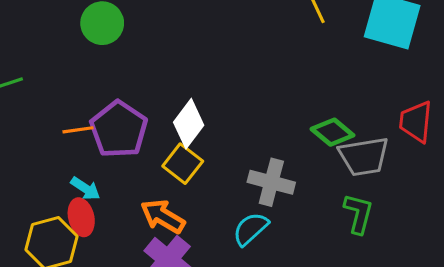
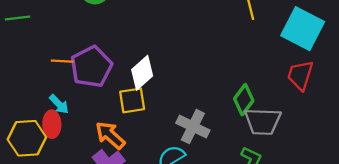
red trapezoid: (416, 122) -> (300, 75), moved
green diamond: (332, 132) -> (244, 100), turned 76
yellow square: (183, 164) -> (132, 100), turned 32

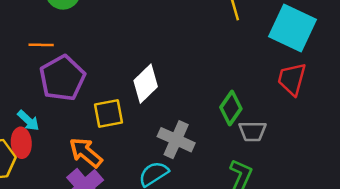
orange line: (62, 61) -> (41, 45), moved
white diamond: (142, 73) -> (146, 84), moved
gray trapezoid: (263, 121) -> (252, 131), size x0.7

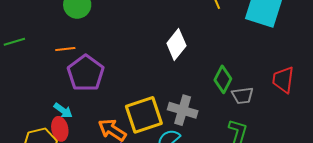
red trapezoid: (292, 79) -> (283, 80), moved
white diamond: (146, 84) -> (176, 45), moved
yellow square: (108, 114) -> (144, 115), moved, size x1.5

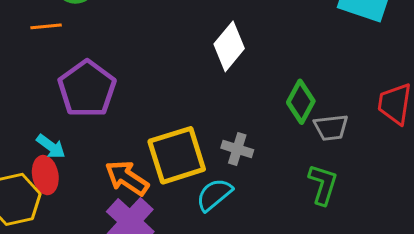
orange line: (65, 49) -> (46, 26), moved
gray cross: (183, 110) -> (237, 149), size x0.7

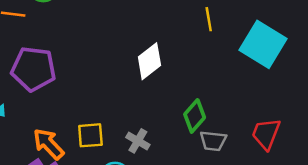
purple pentagon: (87, 89) -> (33, 69), turned 30
yellow square: (177, 155) -> (90, 135), size x0.6

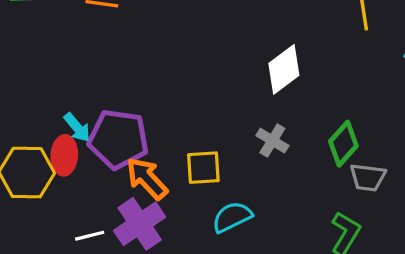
purple pentagon: (33, 69) -> (118, 139), moved
gray cross: (138, 141) -> (272, 141), moved

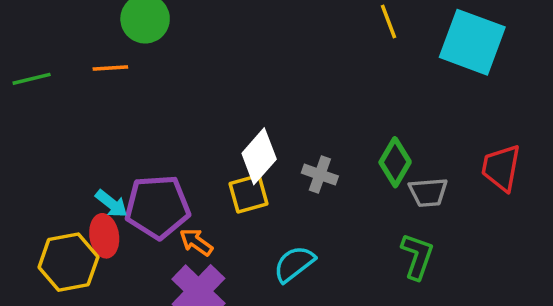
white diamond: (284, 69) -> (259, 156), moved
yellow square: (203, 168) -> (249, 194), moved
orange arrow: (147, 179) -> (196, 242), size x0.7

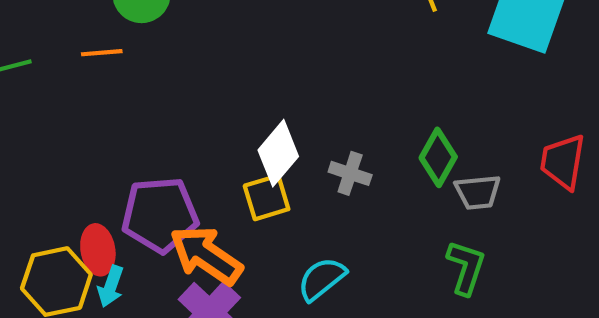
cyan arrow: (112, 204) -> (111, 286), moved, turned 72
orange arrow: (196, 242) -> (206, 255), size x1.8

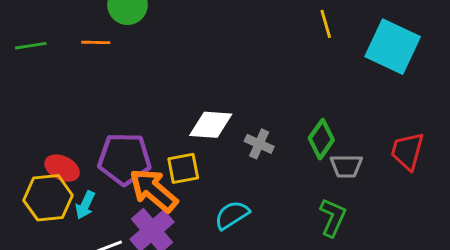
white diamond: (278, 153) -> (211, 125), turned 48
yellow square: (267, 197) -> (183, 168), moved
red ellipse: (98, 250) -> (62, 168), moved, turned -60

